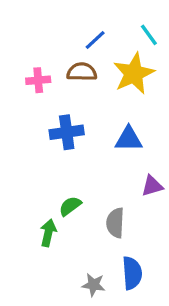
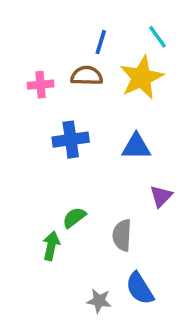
blue line: (95, 40) -> (101, 42), turned -30
purple triangle: (152, 186) -> (161, 196), turned -30
blue semicircle: (132, 273) -> (140, 288), turned 152

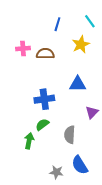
brown semicircle: (87, 76) -> (45, 54), moved
yellow star: (142, 78) -> (81, 44), size x0.7
blue cross: (71, 140) -> (44, 99), moved

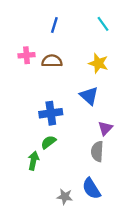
blue line: (57, 24) -> (54, 25), moved
yellow star: (81, 44) -> (98, 63), moved, turned -30
blue triangle: (78, 84) -> (89, 96), turned 42
gray semicircle: (70, 135) -> (97, 151), moved

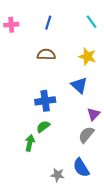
pink cross: (26, 55) -> (11, 25), moved
gray semicircle: (97, 151) -> (86, 135), turned 36

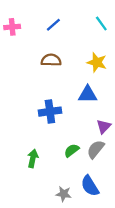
blue line: (48, 23) -> (53, 25), turned 32
blue triangle: (79, 85) -> (88, 94), turned -42
green semicircle: (43, 127) -> (72, 150), moved

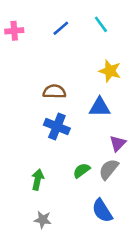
cyan line: (101, 24) -> (101, 24), moved
brown semicircle: (51, 60) -> (54, 92), moved
blue cross: (50, 112) -> (57, 127), turned 30
gray star: (64, 194) -> (43, 220), moved

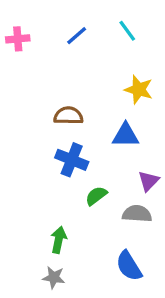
gray semicircle: (109, 169) -> (137, 214), turned 55
green semicircle: (82, 171) -> (96, 196), moved
green arrow: (38, 180) -> (59, 240), moved

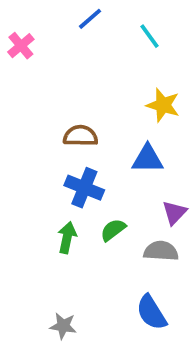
blue line: (77, 36) -> (90, 19), moved
pink cross: (18, 39) -> (21, 46), turned -35
green arrow: (59, 240) -> (67, 238), moved

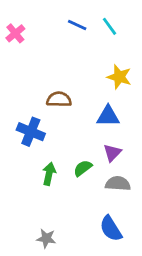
blue line: (90, 19) -> (77, 25), moved, turned 66
blue cross: (84, 188) -> (31, 132), moved
purple triangle: (174, 213) -> (112, 153), moved

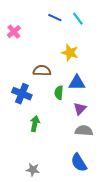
pink cross: (15, 33) -> (14, 32), moved
yellow star: (119, 77) -> (70, 53), moved
green semicircle: (83, 168) -> (59, 93), moved, turned -48

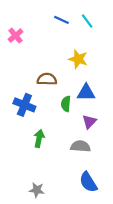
gray semicircle: (84, 131) -> (80, 146), moved

